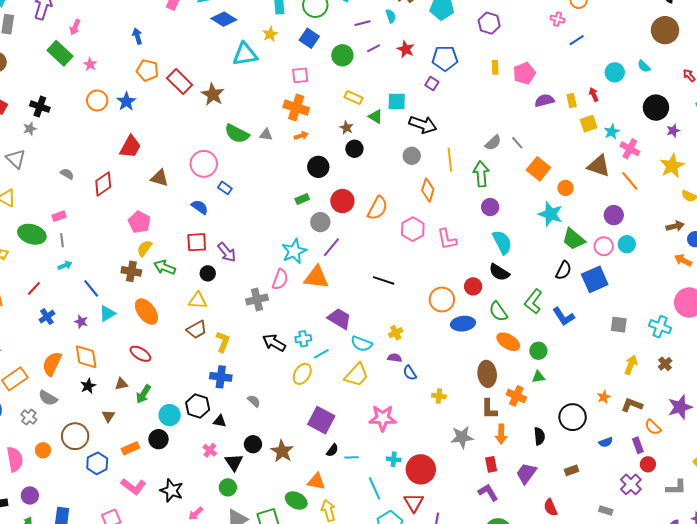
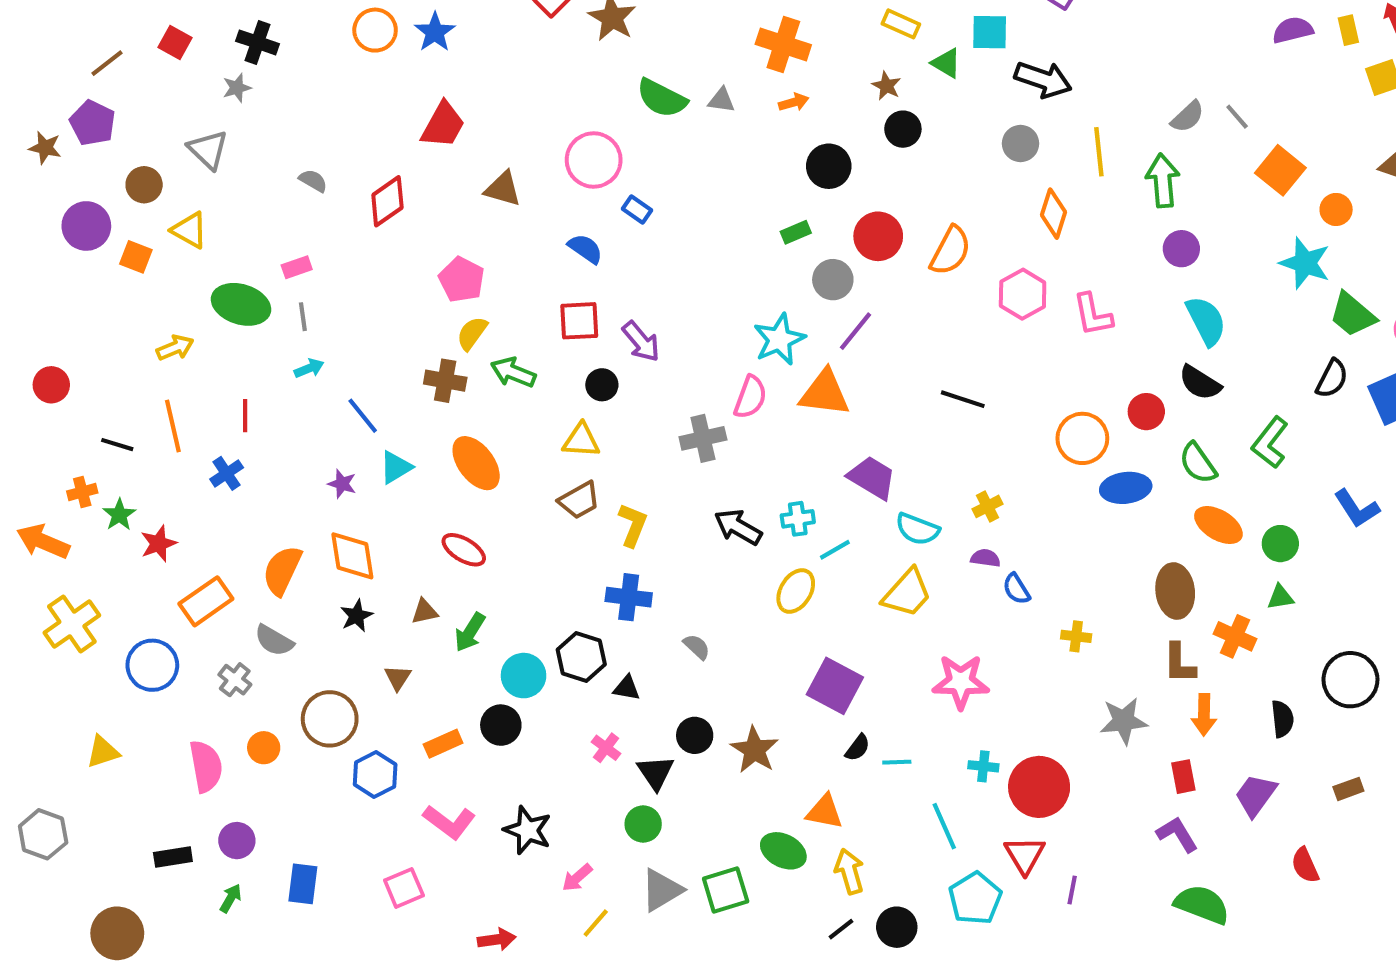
red line: (34, 288) -> (245, 416), turned -42
blue cross: (47, 317) -> (227, 473), moved
blue L-shape: (564, 317) -> (1357, 509), moved

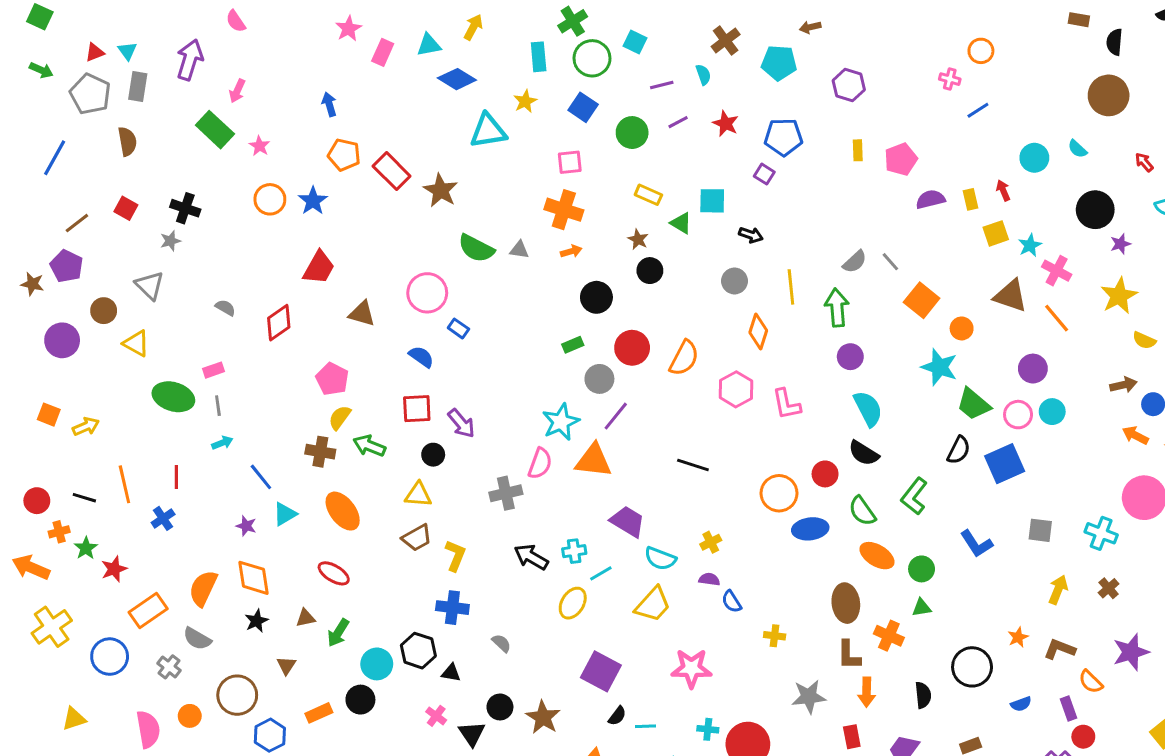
black arrow: (1043, 80) -> (751, 235), size x0.6
orange square: (136, 257) -> (49, 415), moved
yellow arrow: (175, 348) -> (86, 426), moved
red circle: (51, 385) -> (37, 501), moved

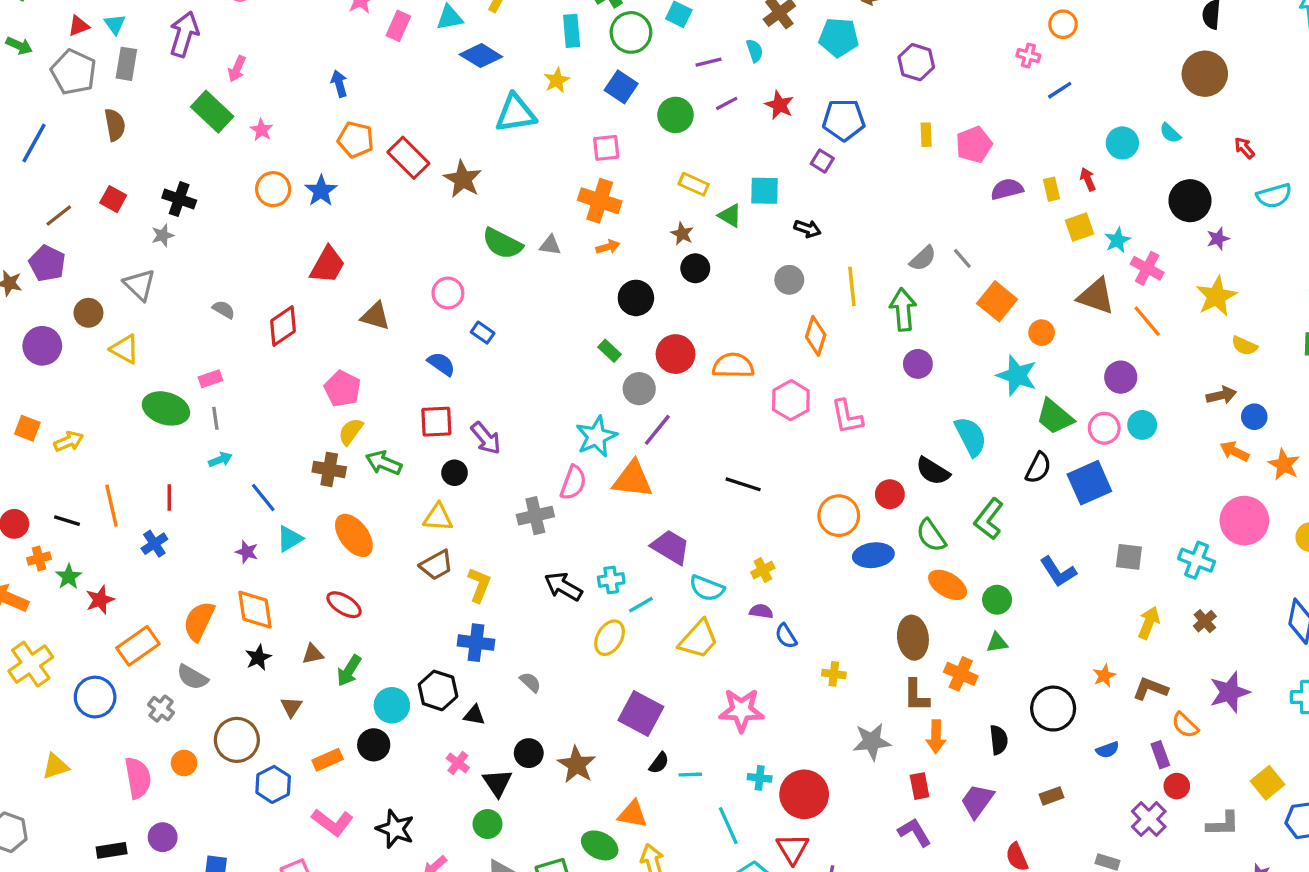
pink circle: (427, 293) -> (448, 293), size x0.7
green rectangle: (573, 345) -> (610, 351), turned 66
orange semicircle: (684, 358) -> (733, 366), turned -117
cyan semicircle: (868, 409) -> (971, 436), moved

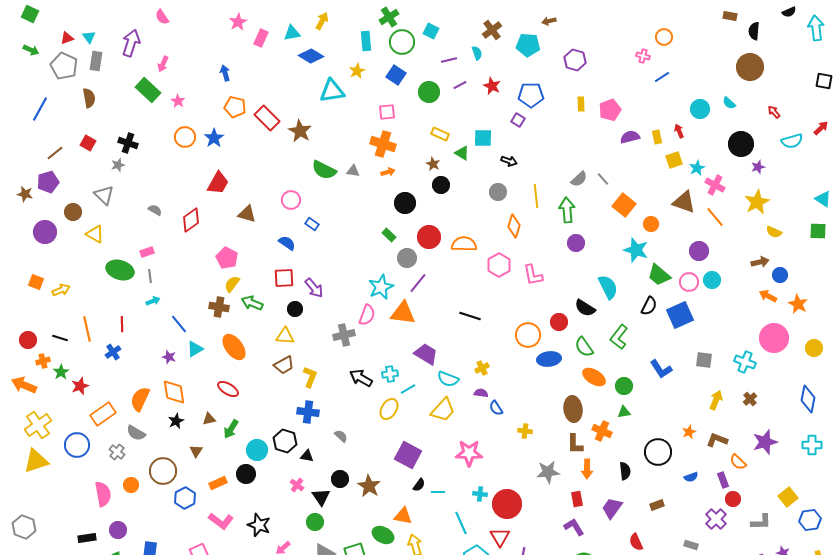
purple pentagon: (47, 263) -> (48, 182), turned 30
yellow triangle: (55, 766) -> (36, 461), moved, size x1.5

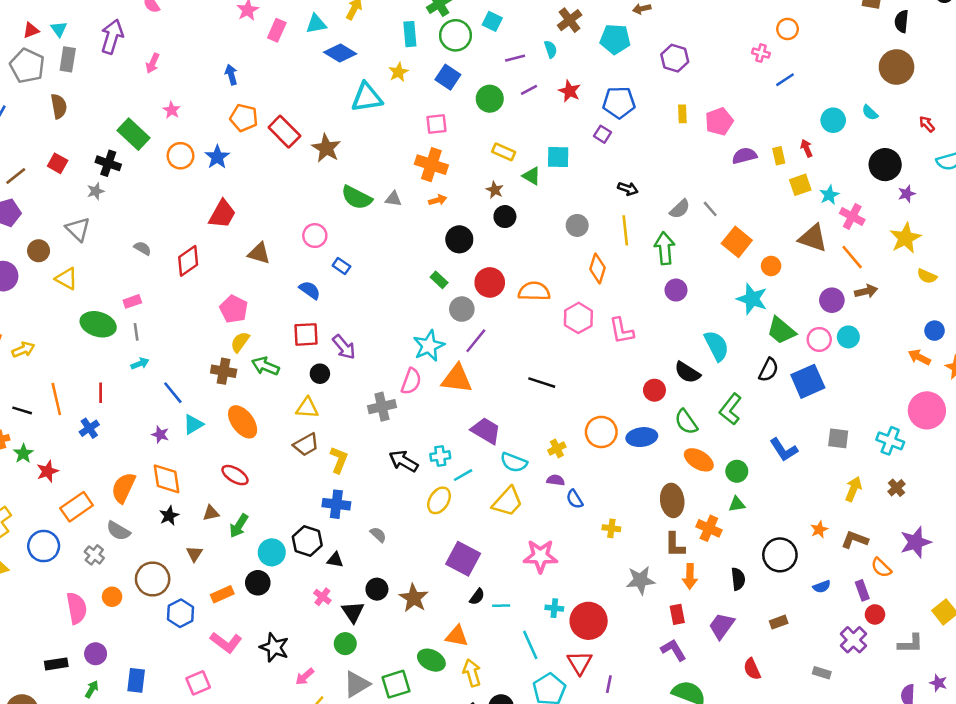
green rectangle: (148, 90) -> (134, 134), moved
black arrow: (509, 161) -> (628, 189), moved
brown arrow: (760, 262) -> (866, 291), moved
orange circle: (528, 335) -> (601, 432), moved

